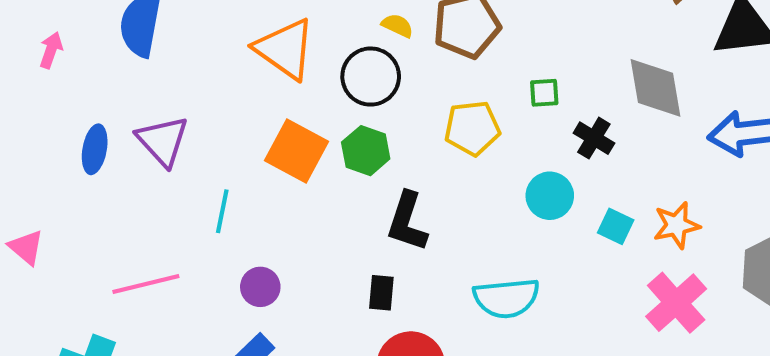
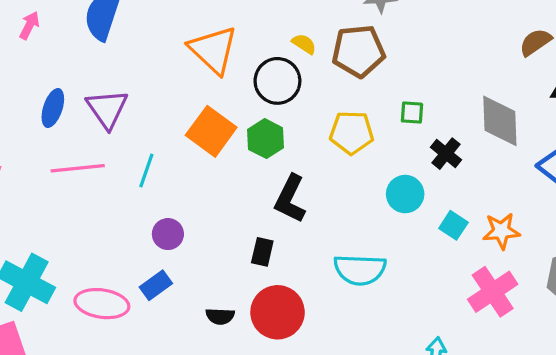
pink line: (146, 284) -> (78, 168), moved

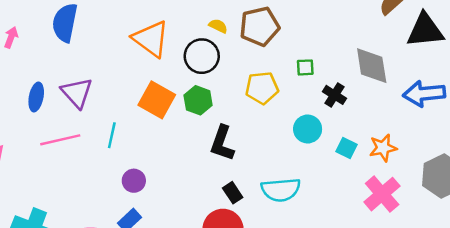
black rectangle: (262, 252) -> (233, 193), moved, turned -40

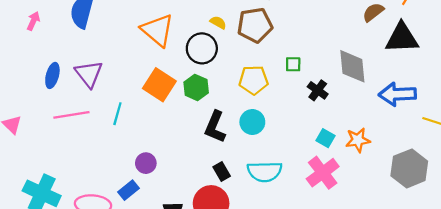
cyan circle: (308, 129) -> (252, 122), moved
purple circle: (134, 181) -> (146, 163), moved
pink cross: (382, 194) -> (323, 173), moved

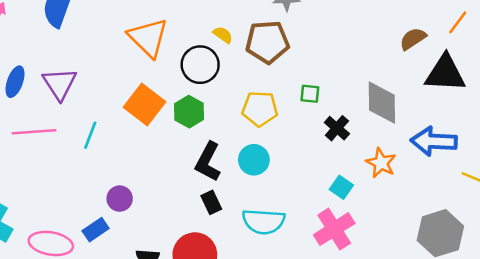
orange star: (358, 140) -> (381, 163), moved, turned 30
black rectangle: (222, 172) -> (211, 202), moved

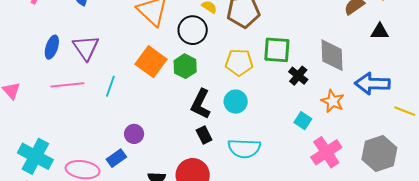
black triangle: (445, 73) -> (380, 31), size x0.6
green square: (310, 94) -> (277, 50), size x1.8
pink cross: (334, 229) -> (326, 152), moved

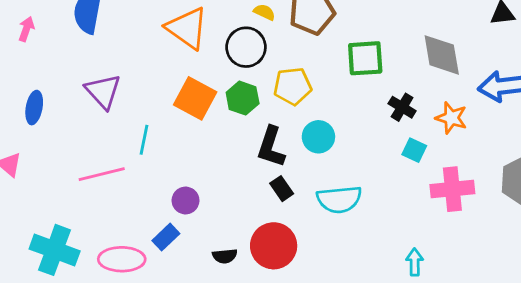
blue ellipse: (52, 47) -> (34, 108), moved
yellow pentagon: (239, 62) -> (293, 86), moved
black cross: (298, 76) -> (402, 107), moved
pink line: (67, 85) -> (102, 174), moved
pink cross: (326, 152) -> (452, 189), turned 36

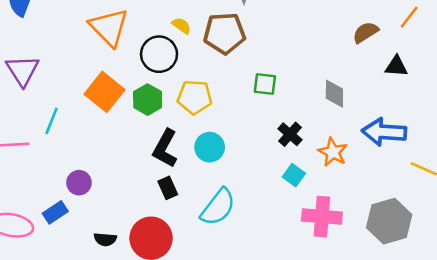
gray diamond: (442, 55) -> (334, 94), size x0.7
green square: (365, 58) -> (265, 84), size x0.7
cyan semicircle: (339, 199) -> (218, 207), turned -57

